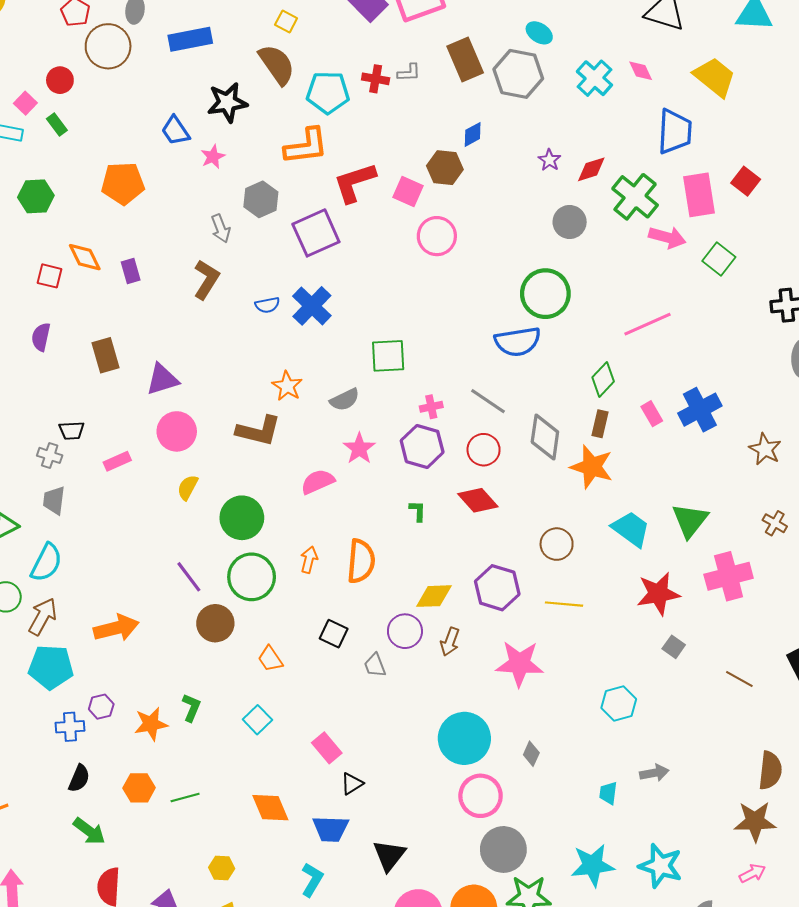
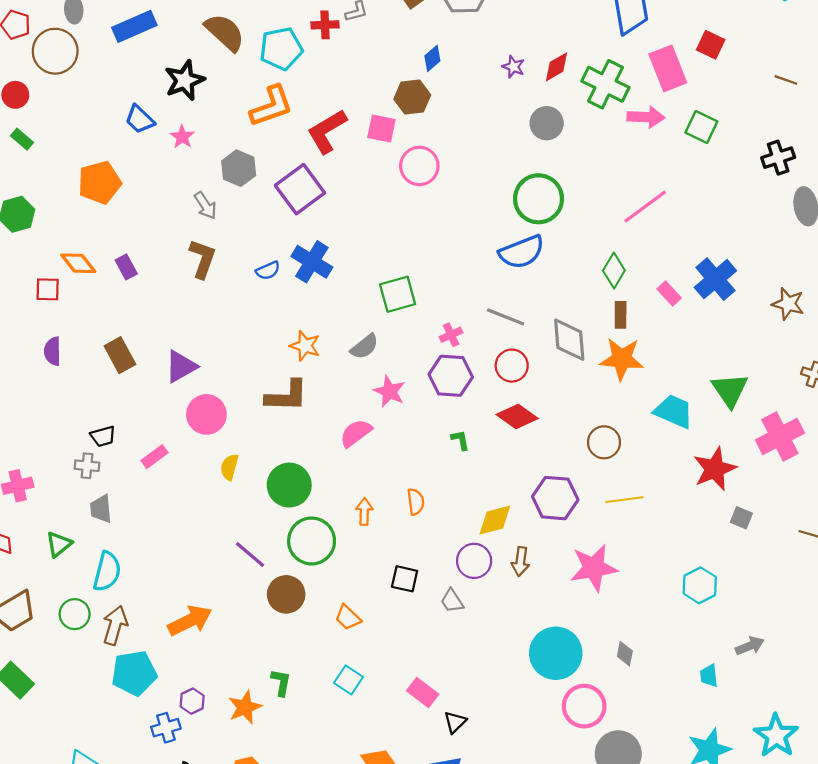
orange semicircle: (361, 561) -> (416, 502), size x0.6
cyan star: (661, 866) -> (776, 736), turned 30

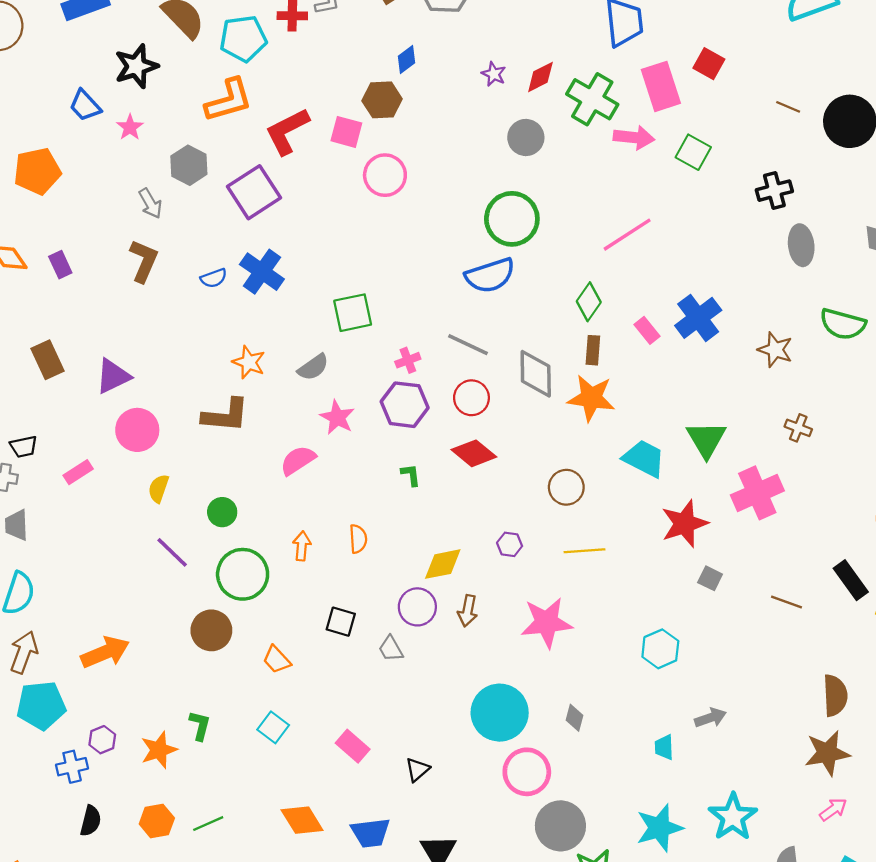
green circle: (289, 485) -> (222, 512), size x0.6
purple hexagon: (555, 498) -> (510, 544), size x0.5
purple line: (250, 554) -> (172, 552), moved
black triangle: (455, 722) -> (417, 770), moved

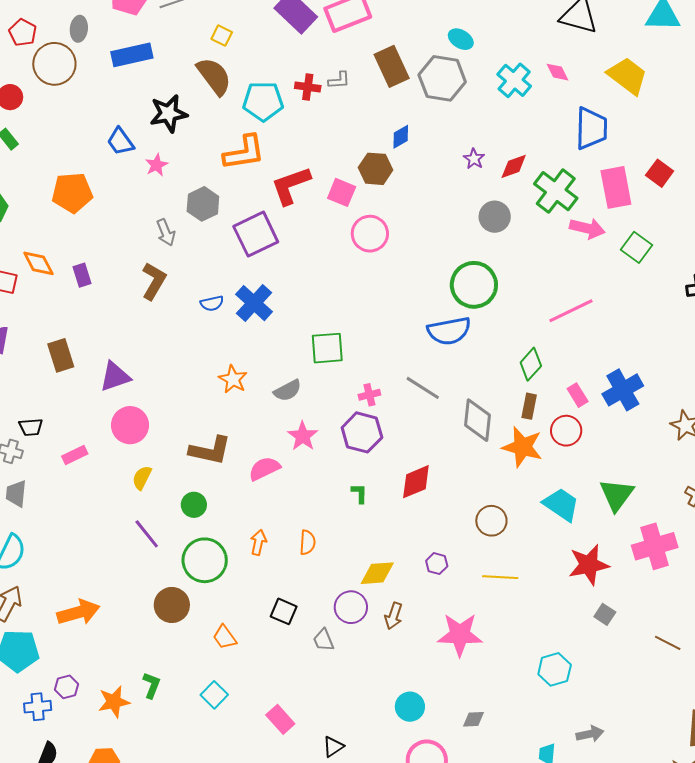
red circle: (471, 398) -> (566, 431), moved
brown L-shape: (225, 415) -> (210, 450), moved
red diamond: (474, 453) -> (416, 482), turned -69
cyan circle: (500, 713) -> (410, 707), size x0.6
gray diamond: (574, 718) -> (473, 719), turned 65

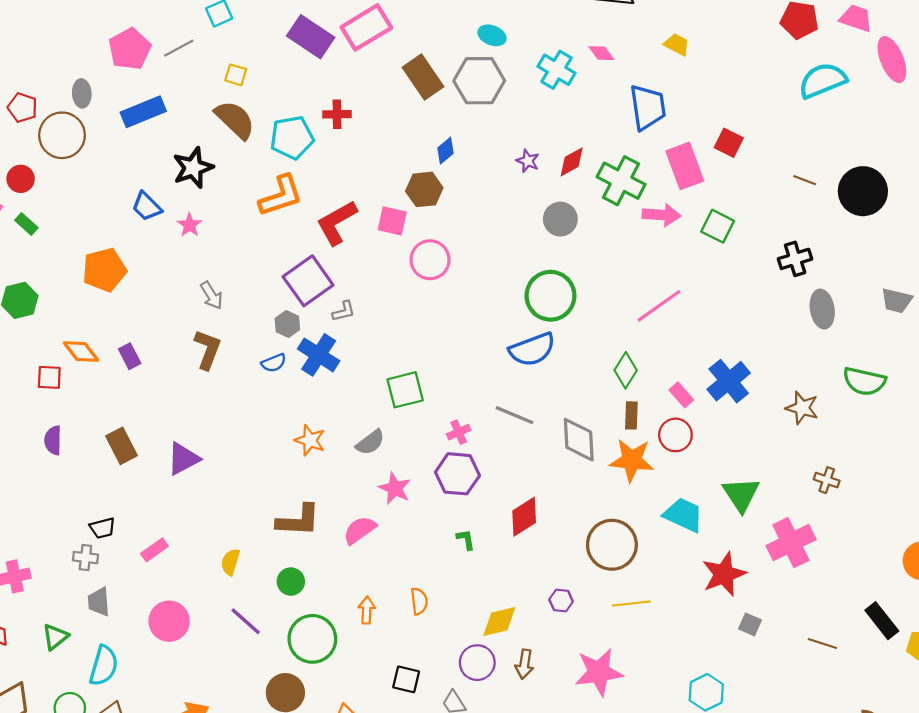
yellow trapezoid: (627, 76) -> (677, 44), size x0.6
gray L-shape: (339, 80) -> (344, 311), moved
gray hexagon: (203, 204) -> (287, 324), moved, size x0.7
pink circle: (130, 425) -> (169, 621), moved
brown circle: (491, 521) -> (612, 545), size x1.5

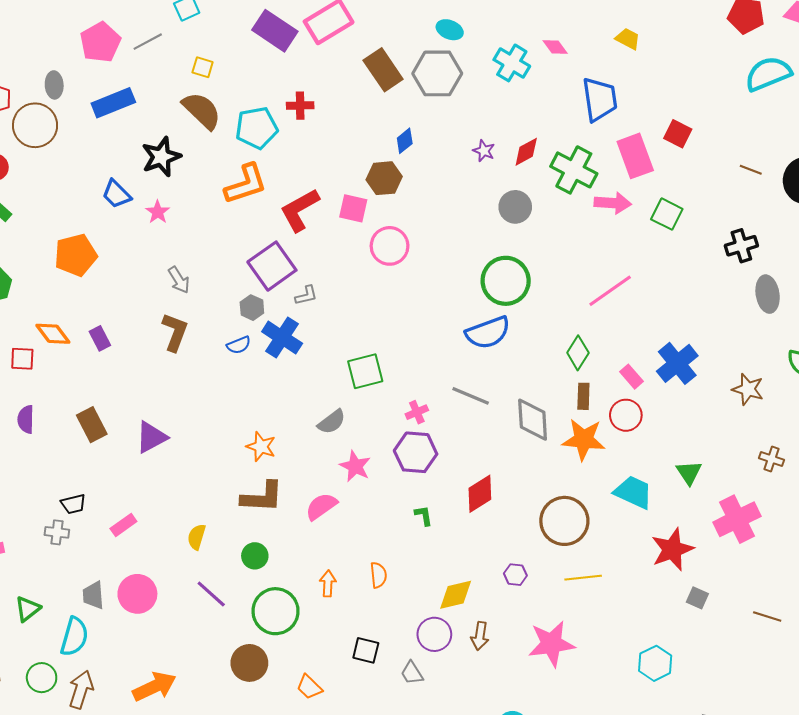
orange star: (310, 440) -> (261, 447), moved
green triangle: (741, 494) -> (689, 473), size x0.7
gray trapezoid: (99, 602) -> (93, 595), moved

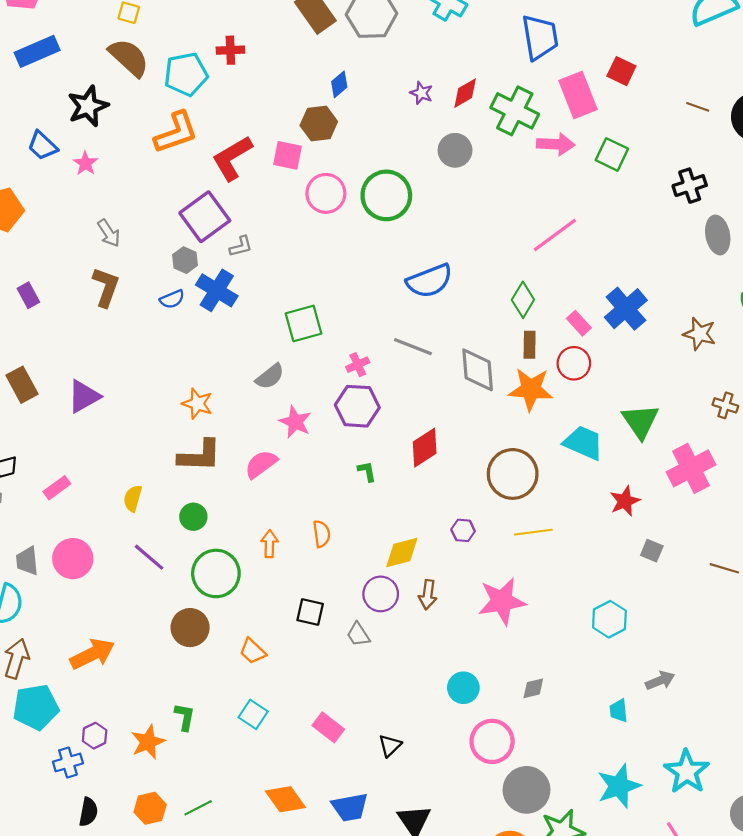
green circle: (506, 281) -> (386, 195), moved
green triangle: (689, 473) -> (640, 421), size x1.4
red star: (672, 549) -> (625, 501), size x0.7

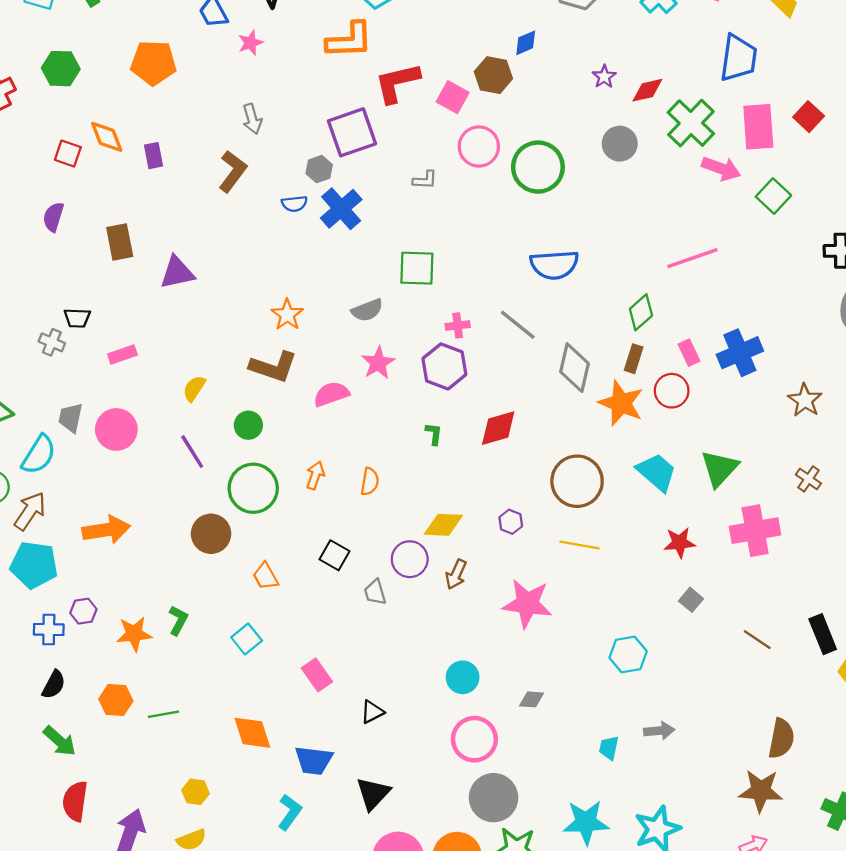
gray L-shape: (241, 246) -> (425, 180), moved

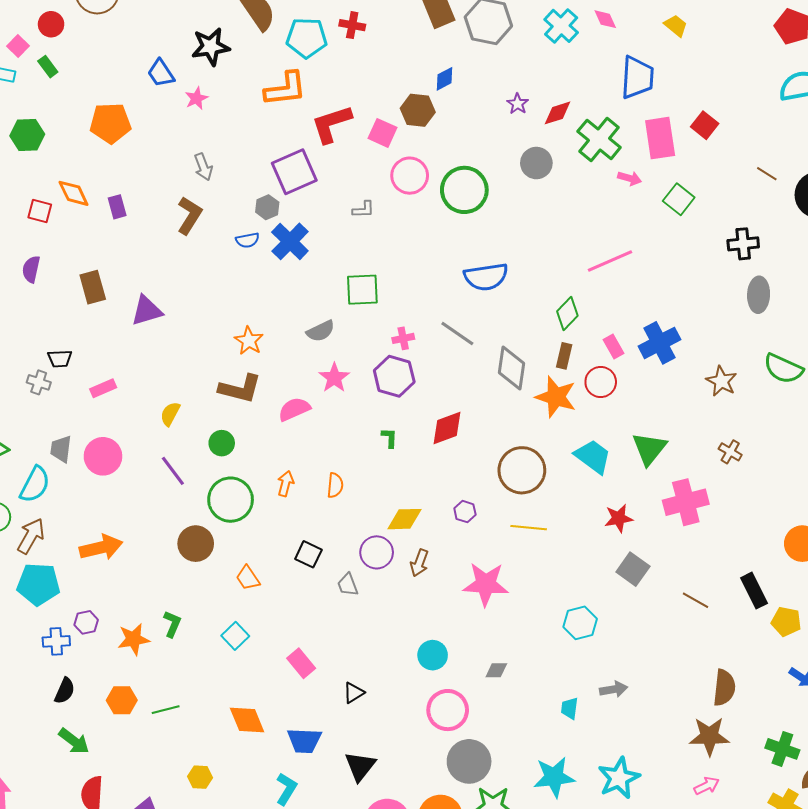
pink arrow: (721, 169) -> (630, 178), size x0.7
gray square: (691, 600) -> (633, 569), size x1.5

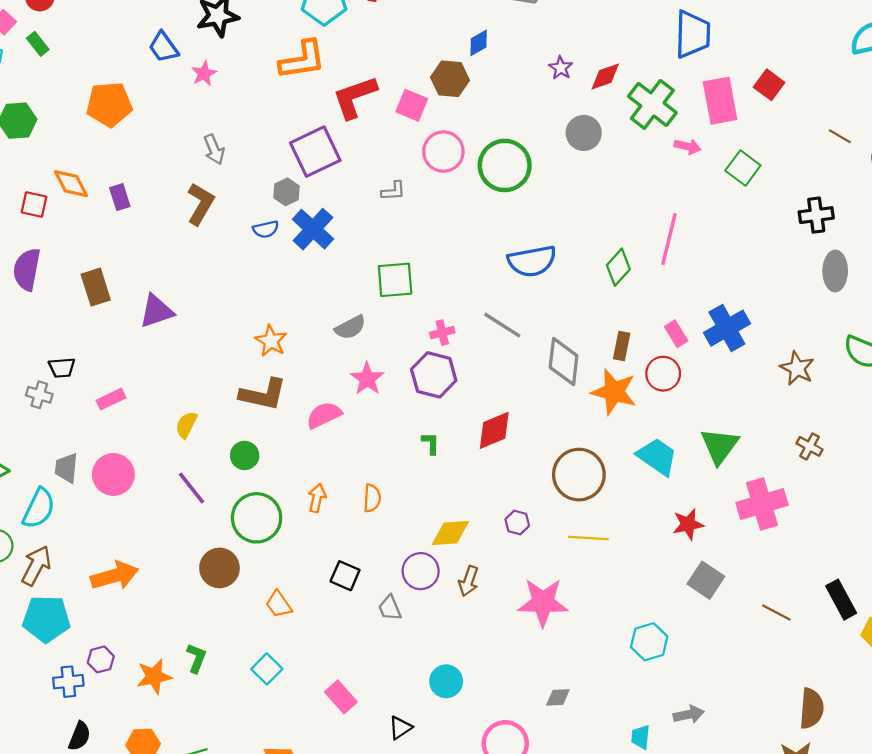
pink line: (610, 261) -> (669, 239), turned -51
purple semicircle: (31, 269) -> (27, 269), size x1.4
green diamond: (567, 314) -> (618, 267), moved
cyan circle: (433, 655) -> (446, 681), moved

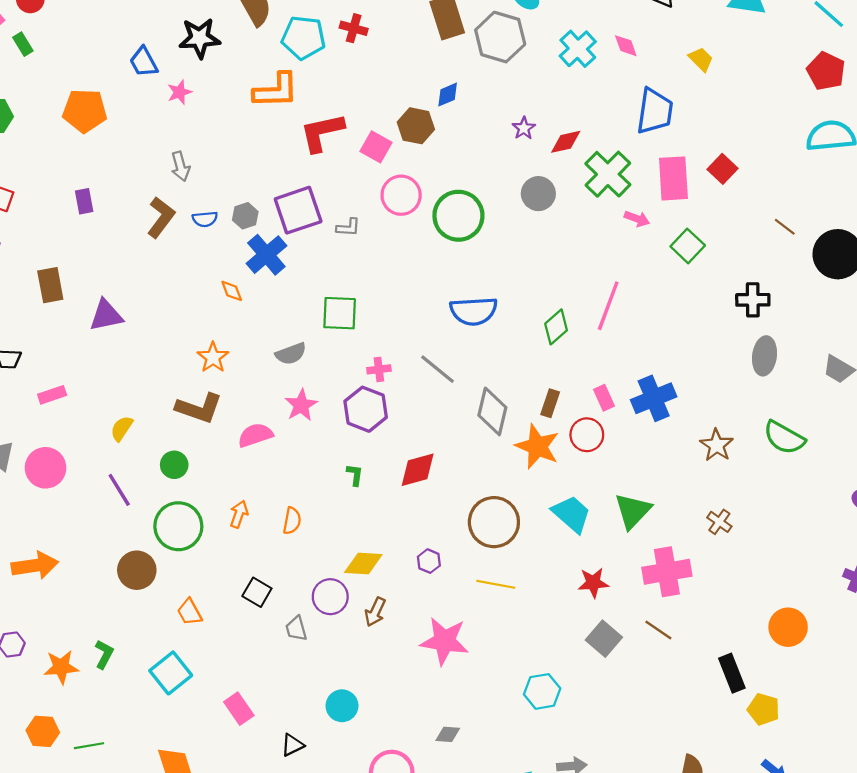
purple square: (315, 152) -> (298, 210), moved
orange diamond: (71, 184) -> (232, 291), moved, size x0.7
blue semicircle: (266, 229) -> (205, 219), moved
brown line: (776, 613) -> (658, 630), moved
cyan square: (267, 669) -> (171, 673), size x1.4

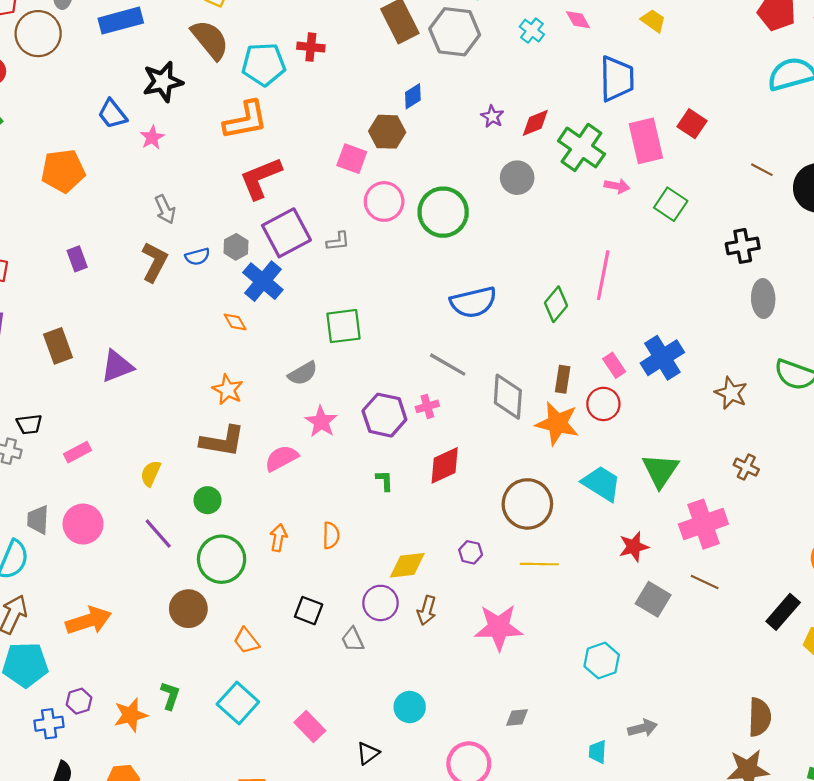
cyan cross: (578, 49) -> (532, 31), size x0.7
red L-shape: (322, 132) -> (261, 178), moved
pink cross: (379, 369) -> (427, 406), moved
black rectangle: (732, 673) -> (783, 612), turned 72

